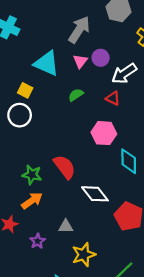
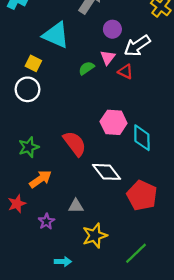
pink triangle: (80, 61) -> (108, 57), moved
pink hexagon: (104, 133) -> (114, 122), moved
green star: (32, 175) -> (29, 147), moved, turned -30

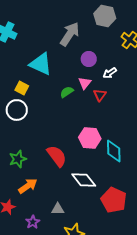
white arrow: (137, 46) -> (110, 73), size x0.6
red triangle: (125, 72) -> (100, 95), turned 40

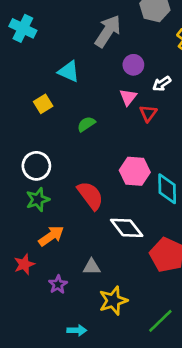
cyan triangle: (41, 64) -> (69, 72), size x0.7
yellow square: (22, 88) -> (43, 104), turned 32
green semicircle: (67, 92) -> (86, 124), moved
white circle: (17, 110) -> (36, 166), moved

